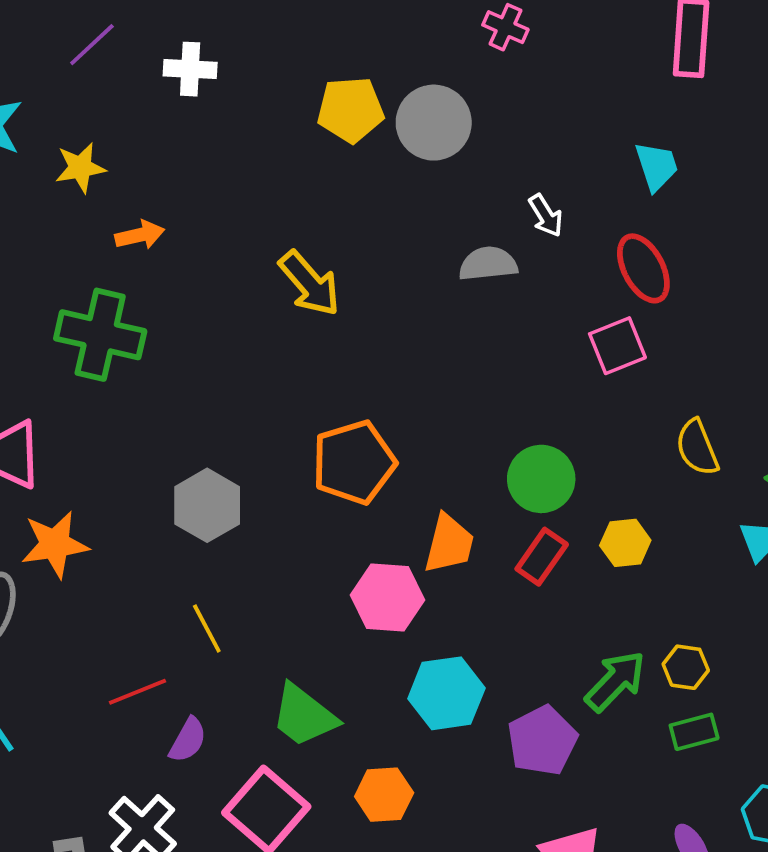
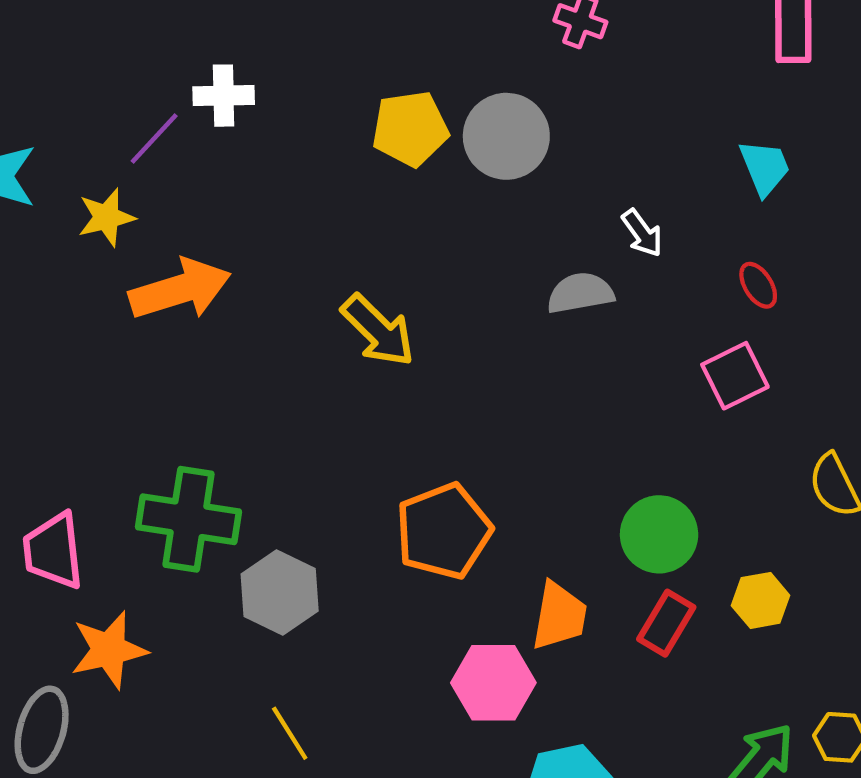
purple line: (92, 45) -> (154, 139), moved
orange arrow: (140, 235) -> (180, 289), size x1.8
red ellipse: (643, 268) -> (758, 285), size x0.6
green cross: (100, 335) -> (189, 519), moved

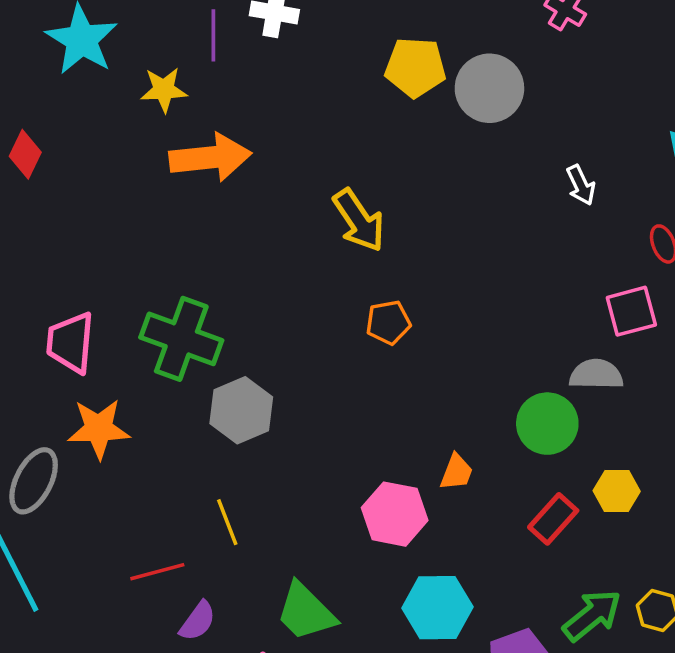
purple line: (154, 139) -> (213, 35), turned -54
gray semicircle: (580, 293) -> (596, 374), moved
orange pentagon: (444, 531) -> (388, 322), moved, size x0.6
orange trapezoid: (559, 616) -> (457, 472), size x0.7
red rectangle: (666, 623) -> (553, 519), moved

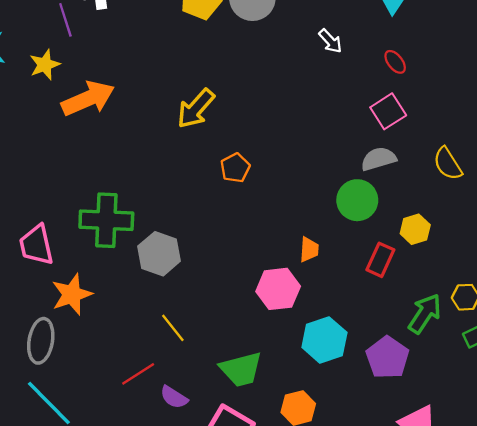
yellow arrow: (359, 220) -> (196, 109), turned 93
green trapezoid: (306, 612) -> (241, 369), turned -42
purple semicircle: (198, 621) -> (174, 397), turned 104

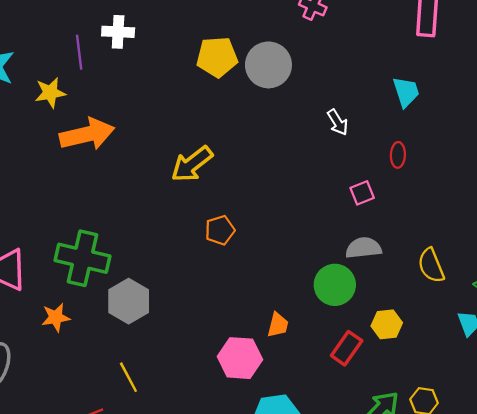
red ellipse: (395, 62) -> (398, 155), turned 30
pink square: (388, 111) -> (362, 193), moved, size x0.7
orange star: (72, 294) -> (56, 317), moved, size x0.7

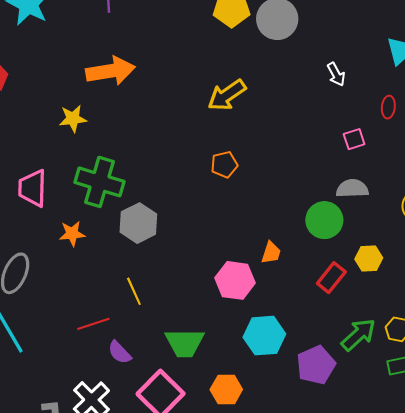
yellow star: (50, 93) -> (73, 119), moved
yellow arrow: (192, 164) -> (227, 95), moved

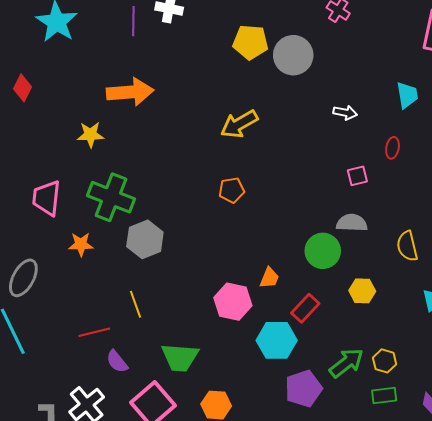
white arrow: (336, 74) -> (345, 113), turned -55
red rectangle: (331, 278) -> (305, 308), moved
cyan hexagon: (264, 336) -> (277, 340), moved

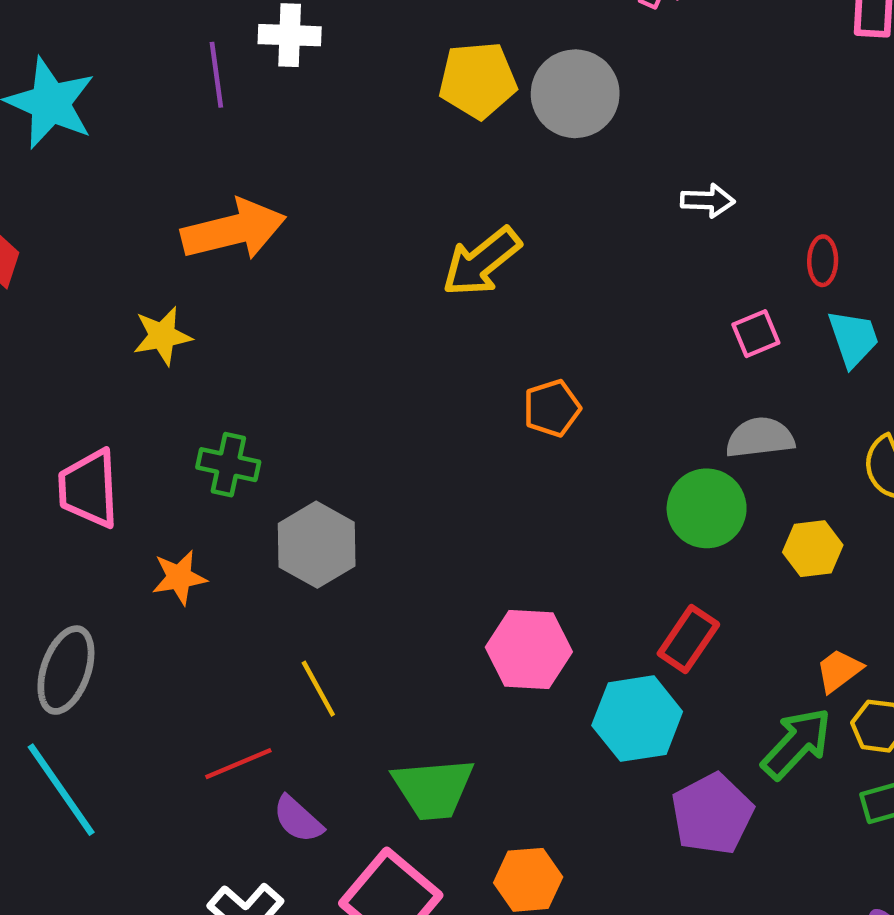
cyan trapezoid: (407, 95) -> (853, 338), moved
orange pentagon: (232, 190) -> (552, 408), moved
green cross: (111, 197) -> (228, 465), size x0.6
orange trapezoid: (269, 278) -> (839, 671), moved, turned -140
yellow hexagon: (362, 291) -> (813, 549), moved

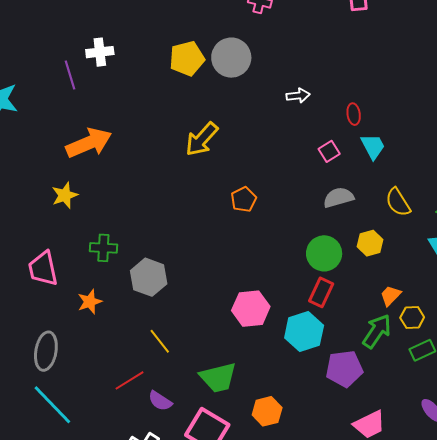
green circle: (707, 508) -> (324, 253), moved
purple pentagon: (712, 814) -> (344, 369), turned 30

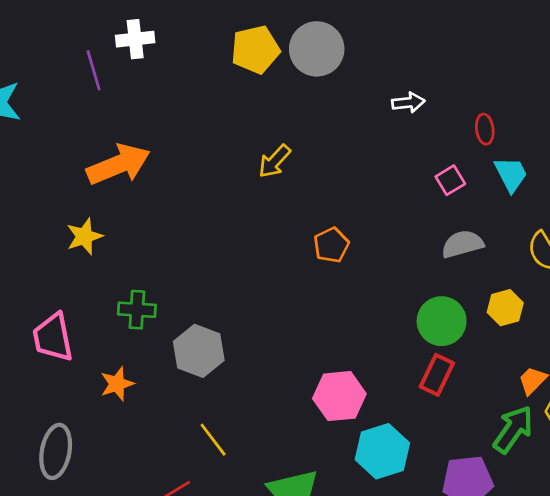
yellow arrow: (202, 139) -> (274, 161), size x0.7
cyan hexagon: (304, 332) -> (382, 451), moved

